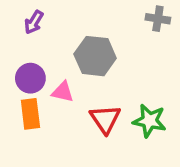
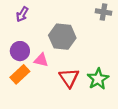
orange rectangle: (30, 114) -> (20, 74), turned 54
green star: (149, 121) -> (98, 79), turned 30

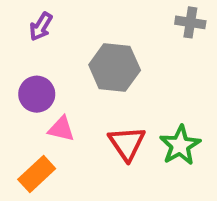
pink triangle: (41, 60) -> (61, 129), moved
orange rectangle: (20, 74) -> (37, 174), moved

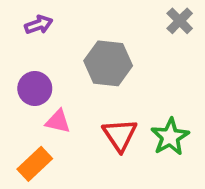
gray cross: (190, 22) -> (180, 21), turned 36
purple arrow: (41, 27) -> (39, 25), turned -140

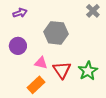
pink triangle: (58, 121) -> (41, 63), moved
orange rectangle: (35, 164) -> (36, 85), moved

